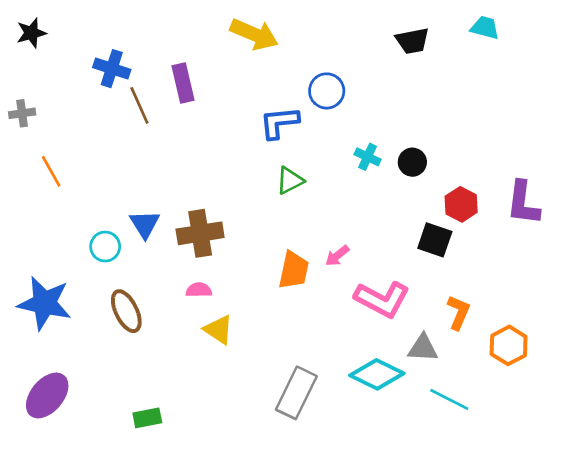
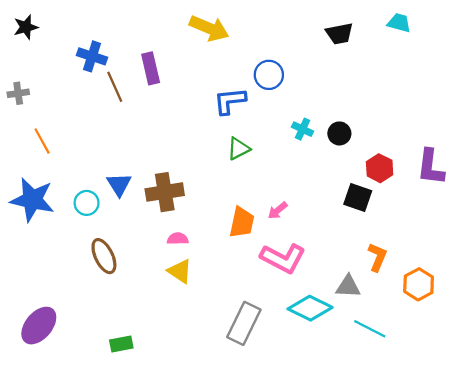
pink semicircle: (199, 290) -> (178, 239), moved
pink L-shape: (382, 299) -> (283, 258), moved
blue star: (45, 303) -> (32, 200), moved

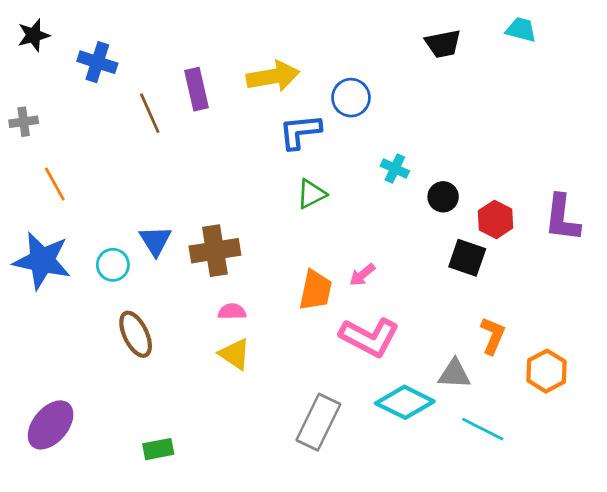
yellow arrow: (209, 28) -> (273, 76), moved, turned -33
blue cross: (92, 56) -> (97, 62), moved
black circle: (339, 133) -> (443, 197), moved

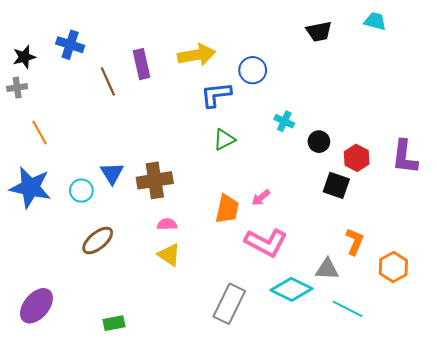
black star: (34, 35) -> (24, 57), moved
brown ellipse: (136, 334) -> (98, 241), turned 76

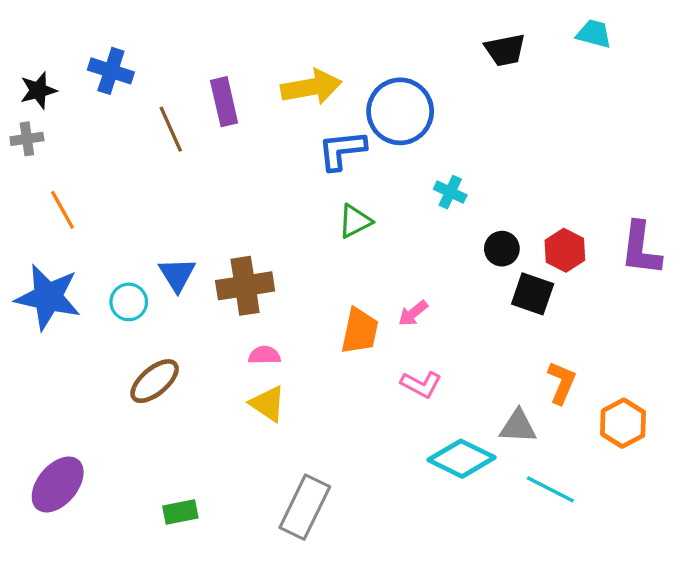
blue circle: (253, 70) -> (400, 111), size x1.5
black circle: (319, 142) -> (502, 249), moved
pink L-shape: (266, 243) -> (421, 384), size x0.6
gray rectangle: (229, 304) -> (305, 507), moved

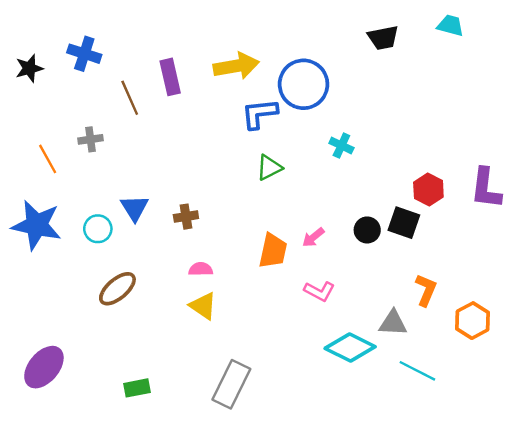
gray cross: (27, 139) -> (90, 139), moved
black circle: (502, 249) -> (367, 230), moved
brown cross: (245, 286) -> (186, 217), size x0.6

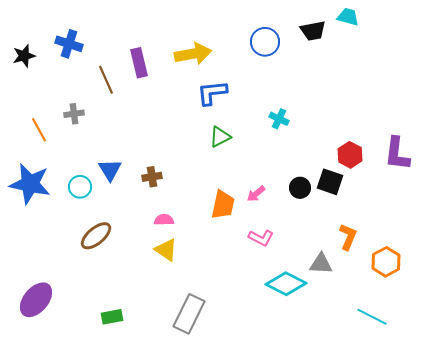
cyan trapezoid: (450, 26) -> (348, 17), moved
blue circle: (304, 84) -> (265, 42), moved, size x0.7
cyan line: (417, 371) -> (372, 317), moved

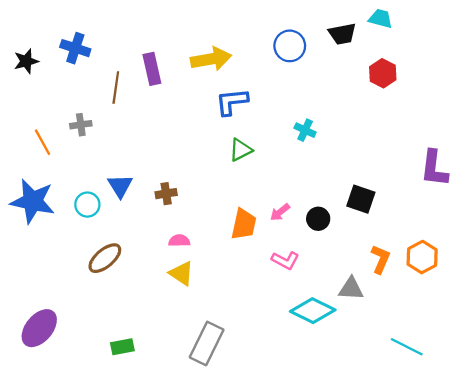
brown line: (106, 80) -> (116, 87), turned 32
red hexagon: (350, 155) -> (383, 73), moved
black circle: (300, 188) -> (318, 219), moved
orange hexagon: (386, 262) -> (422, 257), moved

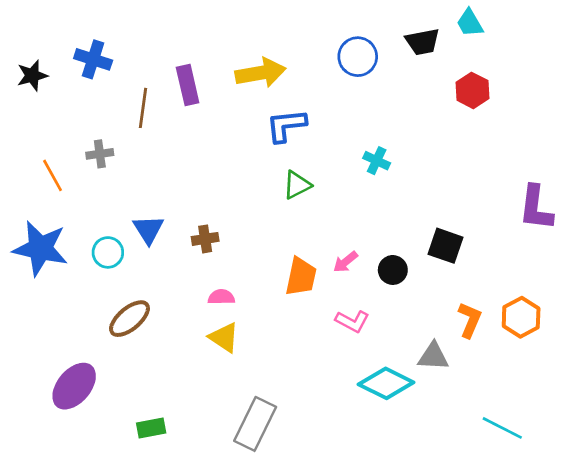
cyan trapezoid: (381, 19) -> (470, 23), turned -135
purple ellipse: (39, 328) -> (74, 386), moved

